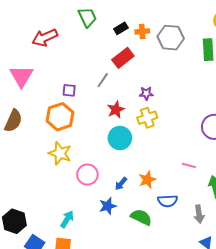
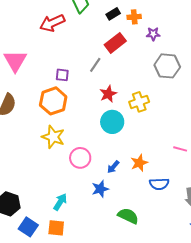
red arrow: (45, 38) -> (52, 23), moved
gray hexagon: (171, 38) -> (167, 66), moved
purple star: (146, 93) -> (153, 34), moved
green semicircle: (141, 217) -> (128, 216), moved

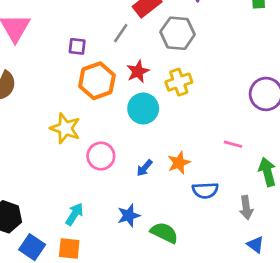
gray hexagon: (167, 66) -> (178, 33), moved
orange hexagon: (53, 101) -> (97, 81), moved
blue star: (100, 189) -> (129, 215), moved

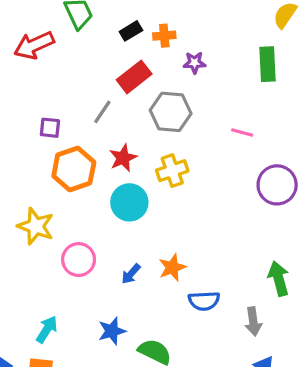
pink line: (233, 144) -> (242, 133), moved

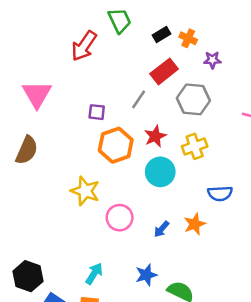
orange cross: (164, 36) -> (188, 38), turned 30
red arrow: (34, 45) -> (84, 46), turned -32
blue semicircle: (204, 301) -> (220, 193), moved

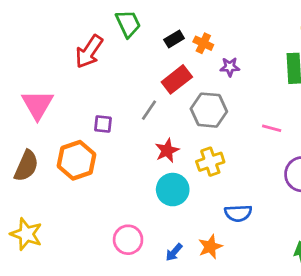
orange hexagon: (116, 145) -> (77, 160), moved
yellow star: (85, 191) -> (26, 234), moved

